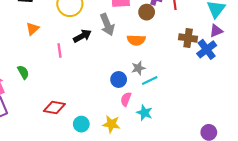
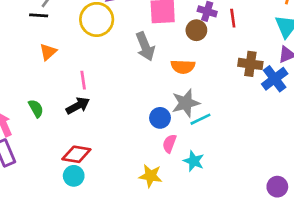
black arrow: (82, 36) -> (78, 106), moved
gray star: (138, 68) -> (186, 103), size x1.5
cyan circle: (81, 124) -> (74, 176), moved

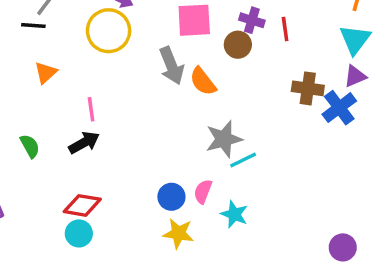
orange semicircle: (183, 67) -> (203, 81), moved, turned 50
blue circle: (160, 118) -> (171, 197), moved

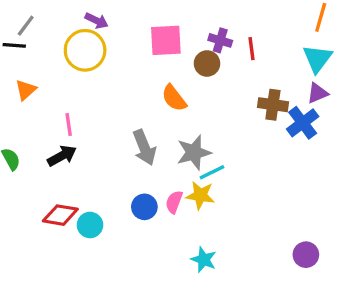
gray arrow: (171, 66) -> (144, 148), moved
cyan star: (234, 214) -> (204, 260), moved
cyan circle: (79, 233) -> (90, 225), moved
yellow star: (178, 233) -> (200, 195), moved

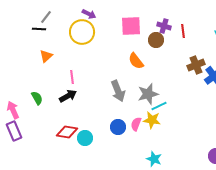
brown cross: (273, 105) -> (196, 65), turned -30

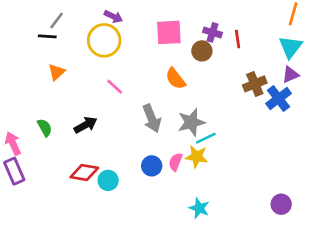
pink line: (72, 77) -> (115, 87), moved, turned -40

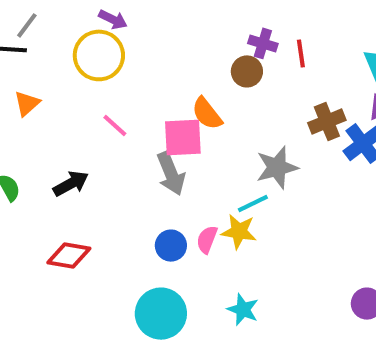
pink square: (169, 32) -> (183, 137), moved
gray star: (191, 122) -> (277, 167), moved
cyan circle: (108, 180) -> (161, 314), moved, size x1.6

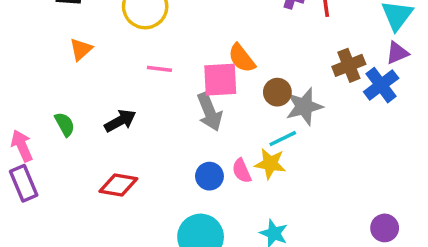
brown circle: (247, 71) -> (277, 92), moved
pink line: (115, 125) -> (159, 69), turned -35
pink semicircle: (207, 240) -> (242, 171), turned -45

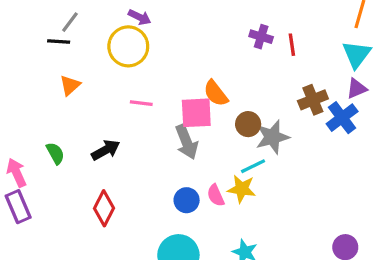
red diamond: (118, 185) -> (104, 208), turned -72

